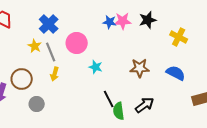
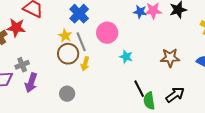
brown circle: (22, 79) -> (68, 54), moved

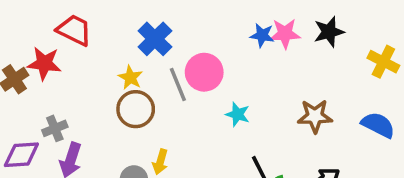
gray line: (81, 42) -> (178, 85), moved
yellow arrow: (85, 64) -> (160, 162), moved

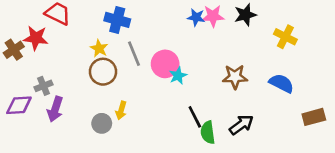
blue cross: (155, 39) -> (117, 20), turned -30
pink circle: (204, 72) -> (165, 64), moved
cyan star: (238, 114) -> (178, 76), turned 30

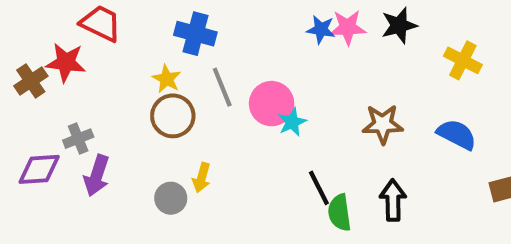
black arrow: (241, 125) -> (393, 200), turned -55

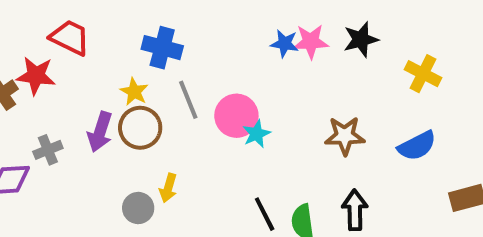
blue semicircle: (457, 134) -> (417, 146), turned 126
purple arrow: (97, 176) -> (100, 132), moved
black line: (319, 188) -> (265, 214), moved

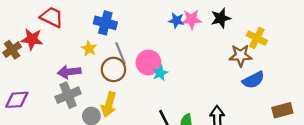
brown circle: (140, 128) -> (113, 69), moved
purple arrow: (100, 132) -> (69, 72), turned 65
brown star: (345, 136) -> (240, 55), moved
gray cross: (48, 150) -> (68, 95), moved, size x1.5
yellow arrow: (168, 188) -> (109, 104), size x1.5

